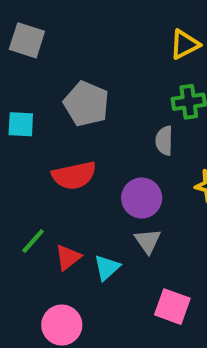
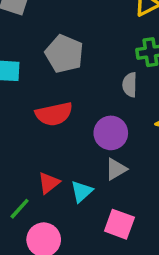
green line: (33, 241) -> (20, 209), moved
gray triangle: (148, 241) -> (116, 169), turned 35
pink square: (172, 307) -> (119, 224), moved

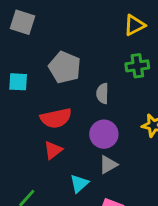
gray semicircle: (130, 85) -> (102, 93), moved
red triangle: (49, 183) -> (53, 150), moved

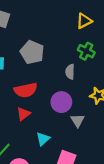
green cross: (137, 66) -> (86, 51), turned 35
gray semicircle: (102, 93) -> (70, 72), moved
gray triangle: (108, 165) -> (78, 120), moved, turned -32

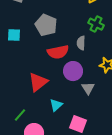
red semicircle: (26, 90) -> (58, 52), moved
red triangle: (23, 114) -> (38, 82), size x1.5

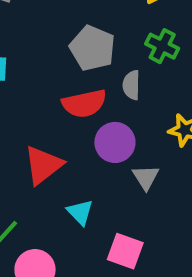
gray pentagon: (46, 25) -> (92, 48), moved
cyan triangle: (56, 105) -> (80, 212), turned -32

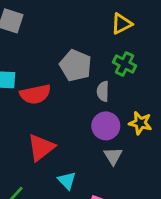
red semicircle: (84, 103) -> (35, 94), moved
purple circle: (115, 142) -> (106, 126), moved

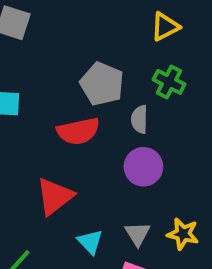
red semicircle: (35, 94) -> (78, 131), moved
yellow star: (140, 123) -> (183, 234), moved
gray triangle: (113, 156) -> (138, 234), moved

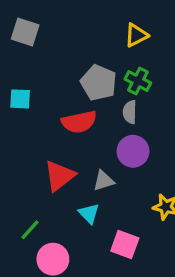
yellow triangle: (165, 27) -> (136, 35), moved
green cross: (169, 82) -> (138, 81), moved
gray triangle: (138, 234) -> (104, 181), moved, turned 45

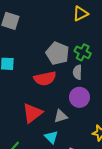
yellow triangle: (136, 35) -> (81, 14), moved

